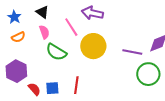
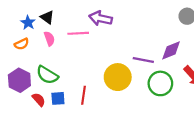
blue star: (14, 17) -> (28, 23), moved
pink line: (71, 27) -> (78, 33), turned -60
yellow circle: (93, 46) -> (118, 77), moved
green semicircle: (56, 52) -> (47, 75), moved

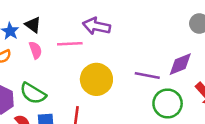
yellow circle: (118, 77) -> (96, 79), moved

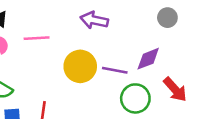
purple arrow: (96, 26) -> (94, 20), moved
yellow circle: (96, 79) -> (80, 66), moved

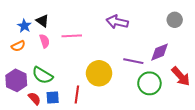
yellow circle: (80, 66) -> (99, 73), moved

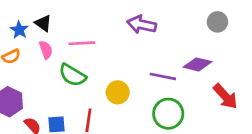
purple diamond: (160, 52) -> (197, 64), turned 35
yellow circle: (99, 73) -> (118, 92), size x0.7
green semicircle: (43, 75) -> (72, 75), moved
green circle: (149, 83) -> (168, 114), moved

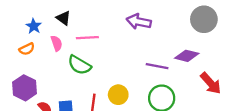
gray circle: (217, 22) -> (204, 19), size x1.5
black triangle: (43, 23) -> (63, 18), moved
yellow circle: (118, 92) -> (118, 95), moved

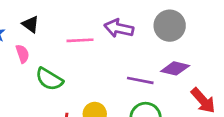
gray circle: (204, 19) -> (170, 26), moved
pink line: (87, 38) -> (80, 40), moved

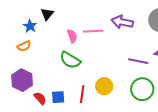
black triangle: (31, 24) -> (47, 14), moved, turned 32
pink semicircle: (22, 54) -> (72, 36), moved

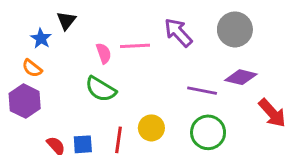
purple arrow: (122, 22) -> (178, 32), turned 35
orange semicircle: (24, 46) -> (32, 68), turned 64
purple hexagon: (22, 80) -> (25, 101), moved

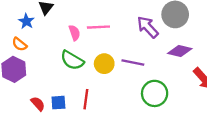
purple arrow: (178, 32) -> (148, 27), moved
purple line: (202, 91) -> (133, 63), moved
yellow circle: (151, 128) -> (104, 64), moved

